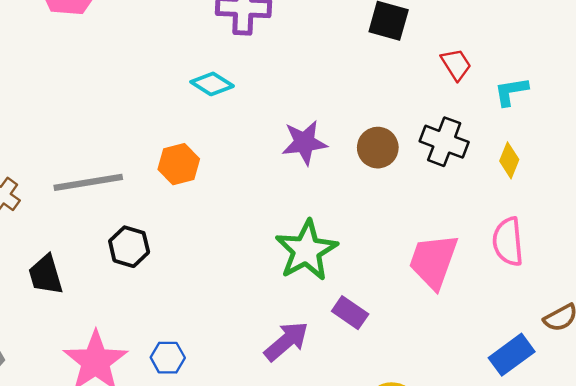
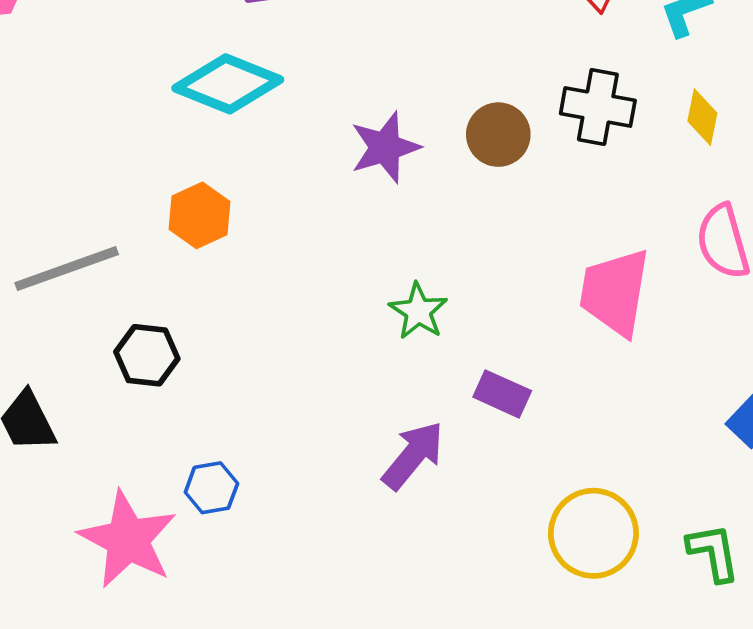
cyan diamond: (212, 84) -> (228, 84), size x1.6
green star: (306, 250) -> (418, 311), size x0.6
blue hexagon: (168, 358) -> (211, 488), moved

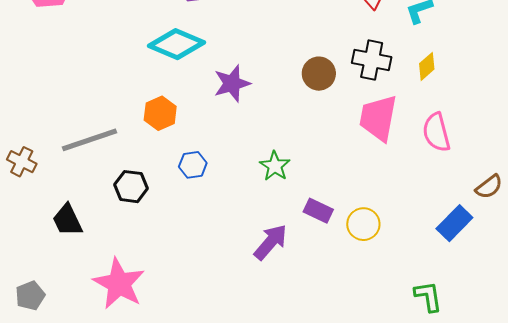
yellow diamond: (702, 117) -> (427, 66), turned 36
purple star: (385, 147) -> (232, 83), moved
pink trapezoid: (615, 292) -> (378, 118), moved
blue hexagon: (211, 488) -> (193, 165), moved
yellow circle: (593, 533) -> (363, 224), moved, size x0.7

